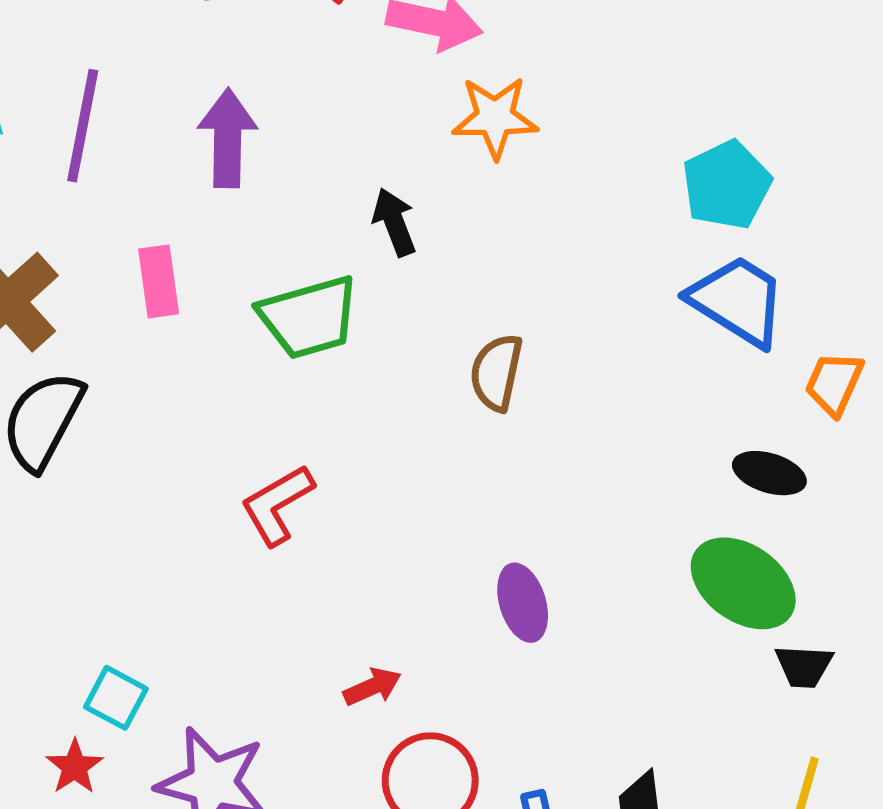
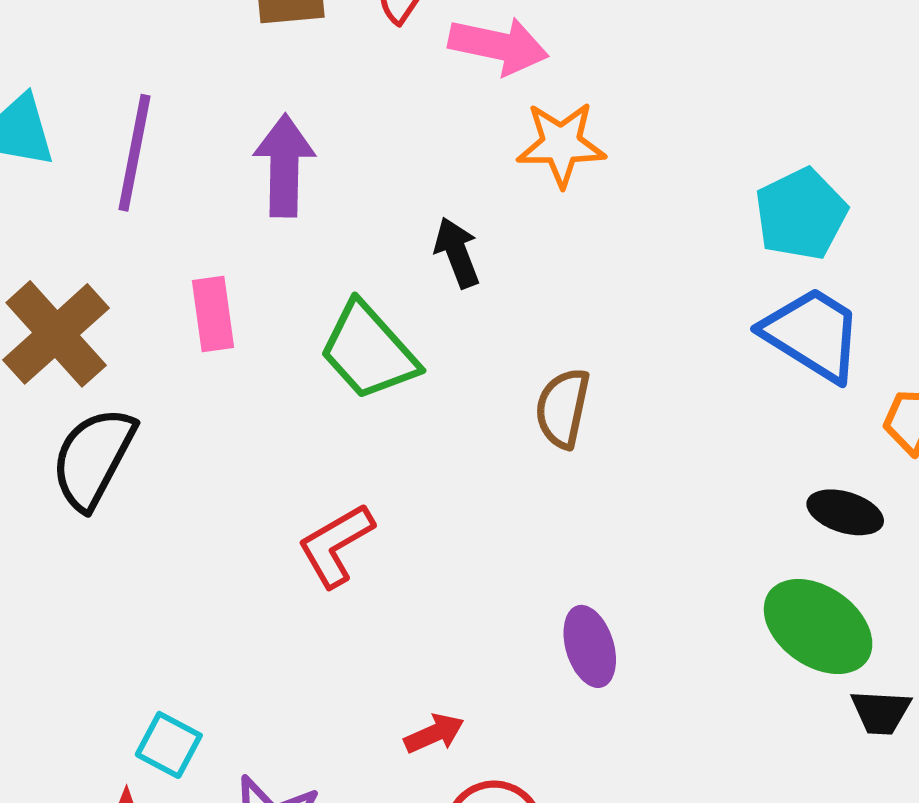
green trapezoid: (309, 317) -> (369, 351), turned 64

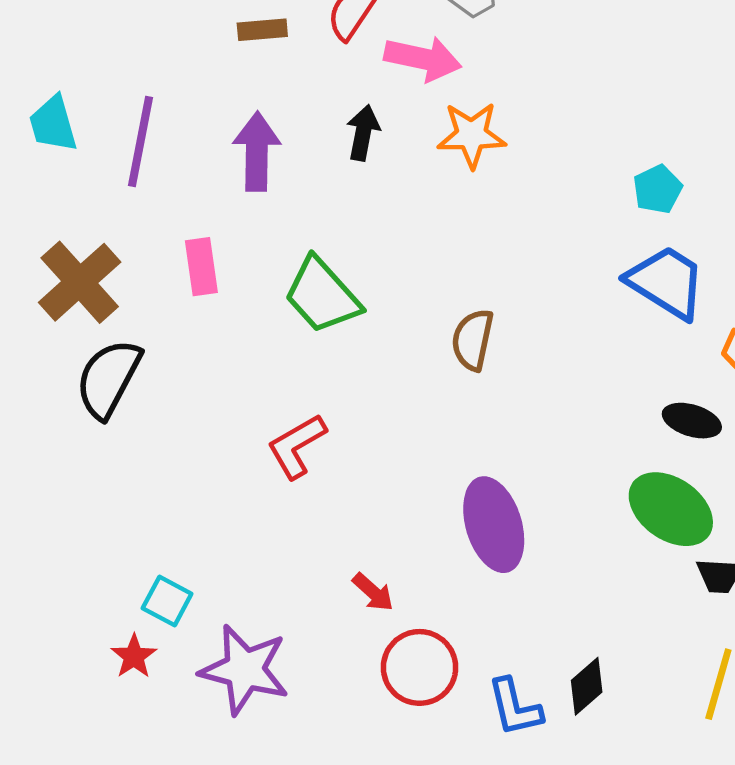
cyan pentagon: (801, 214) -> (658, 189), size x0.7
black arrow: (457, 253) -> (363, 133), moved, turned 32
purple ellipse: (590, 646) -> (494, 525), size x1.5
red arrow: (434, 734) -> (373, 592), turned 66

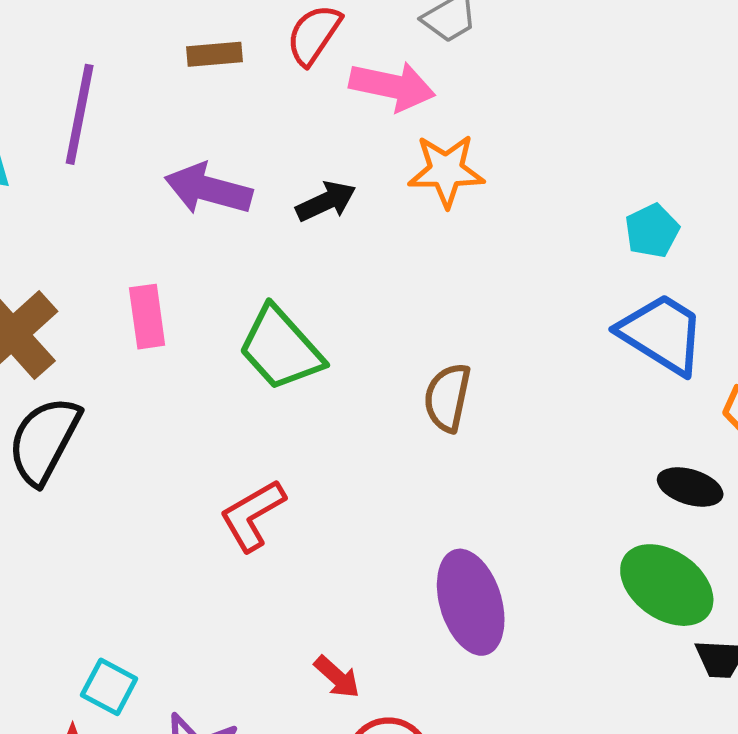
black arrow: (363, 133) -> (326, 201), moved, turned 54
purple line: (141, 142) -> (80, 114), moved
purple arrow: (257, 152) -> (208, 189), turned -76

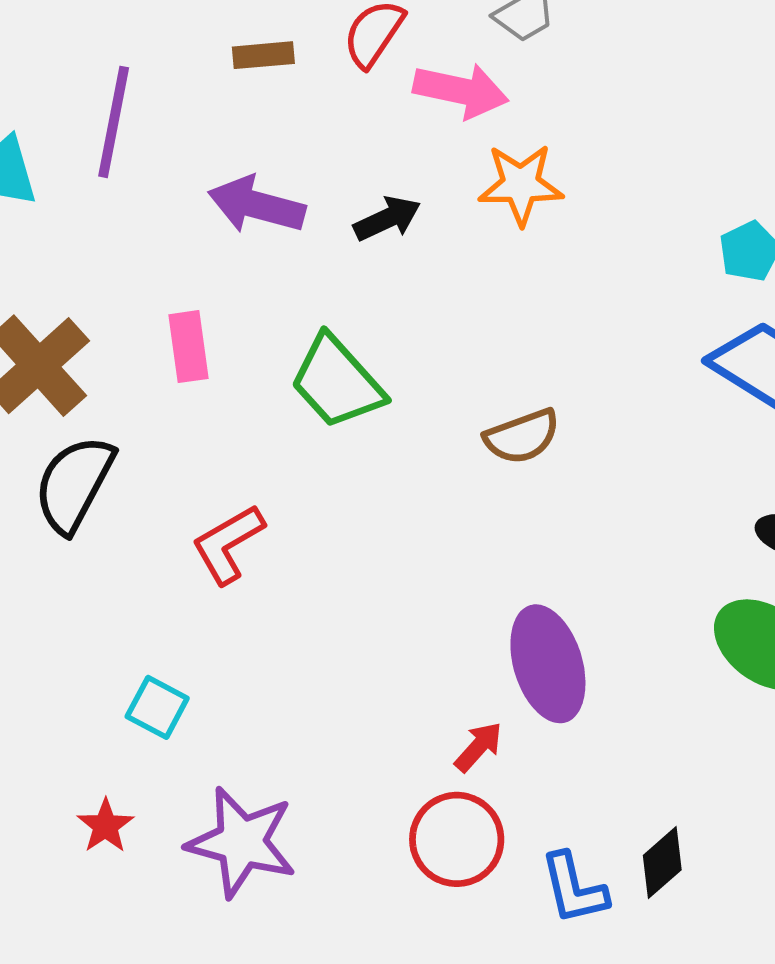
brown semicircle: (447, 398) -> (522, 436), turned -122
red L-shape: (252, 515) -> (228, 544), moved
red arrow: (337, 677) -> (478, 747), moved, turned -90
cyan square: (109, 687) -> (157, 707), moved

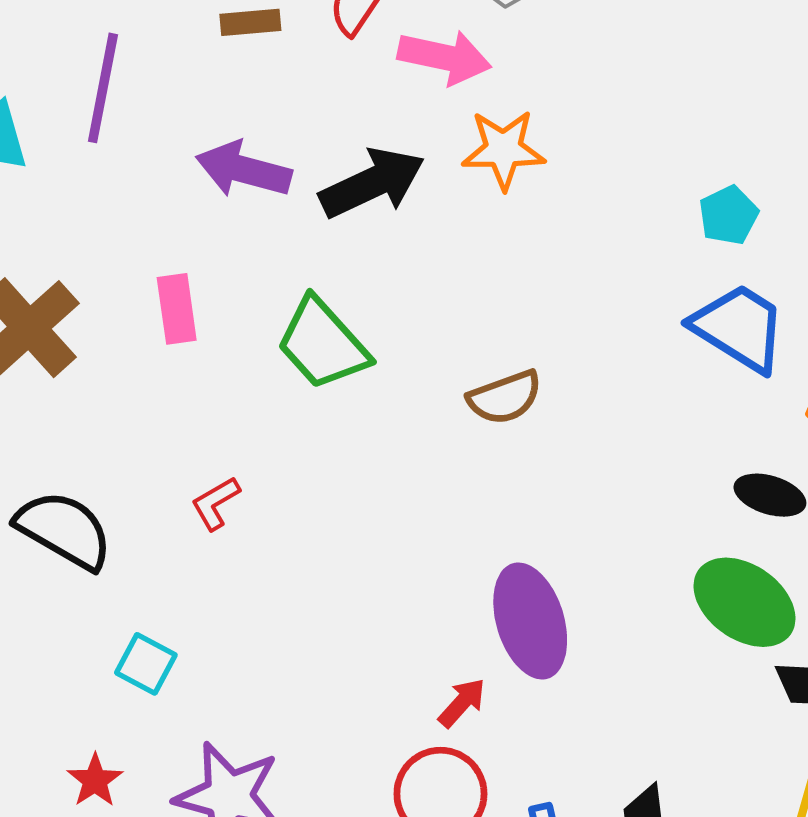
black arrow: (387, 219) -> (372, 183), size x1.6
black semicircle: (74, 484) -> (64, 530), moved, turned 92
red L-shape: (228, 544) -> (215, 503), size x0.7

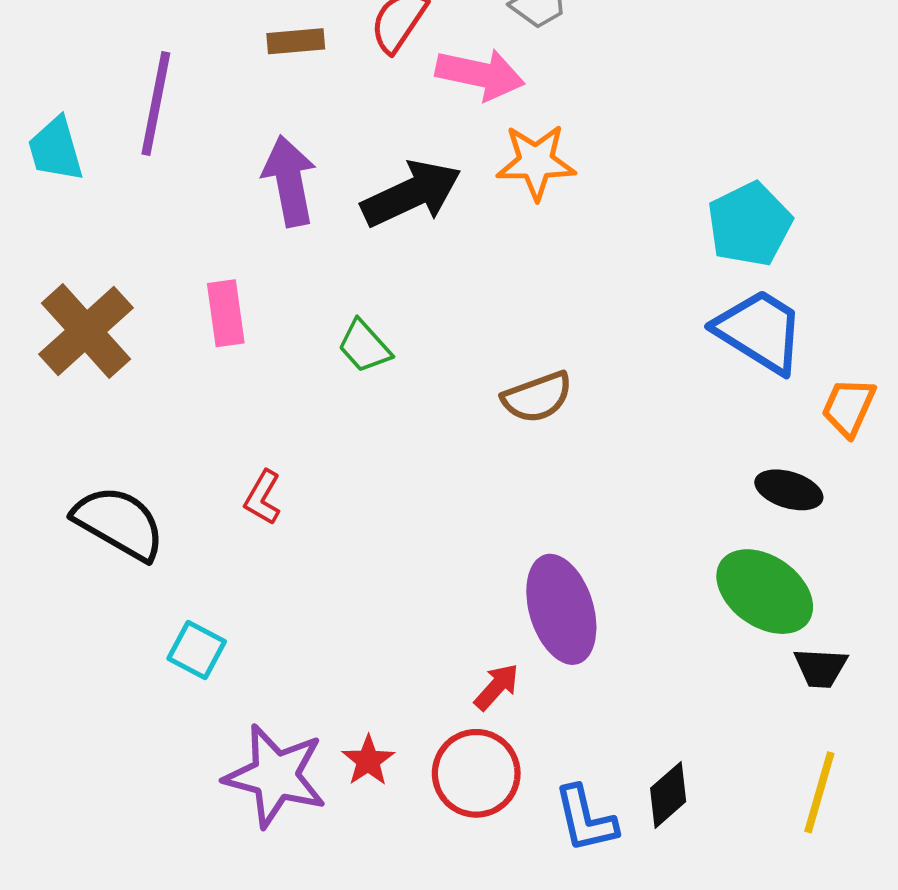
purple arrow: (244, 170) -> (289, 181), turned 64
cyan pentagon: (728, 215) -> (749, 224), size x1.5
green trapezoid: (323, 344) -> (364, 346), size x0.6
red L-shape: (215, 503) -> (263, 498), turned -30
red star: (95, 780) -> (368, 761), moved

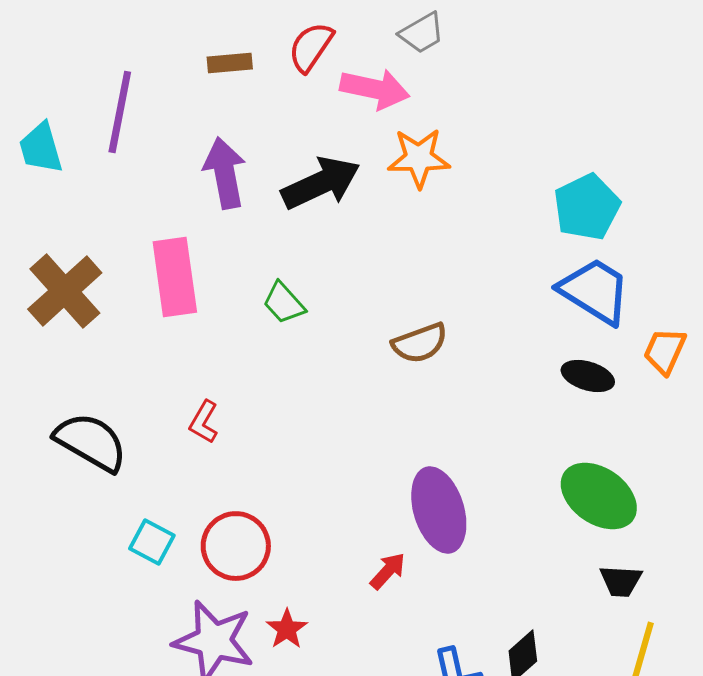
pink rectangle: (226, 313) -> (175, 277), size x1.5
black ellipse: (789, 490) -> (588, 376), moved
black trapezoid: (821, 668) -> (621, 581), moved
red circle: (476, 773) -> (236, 546), moved

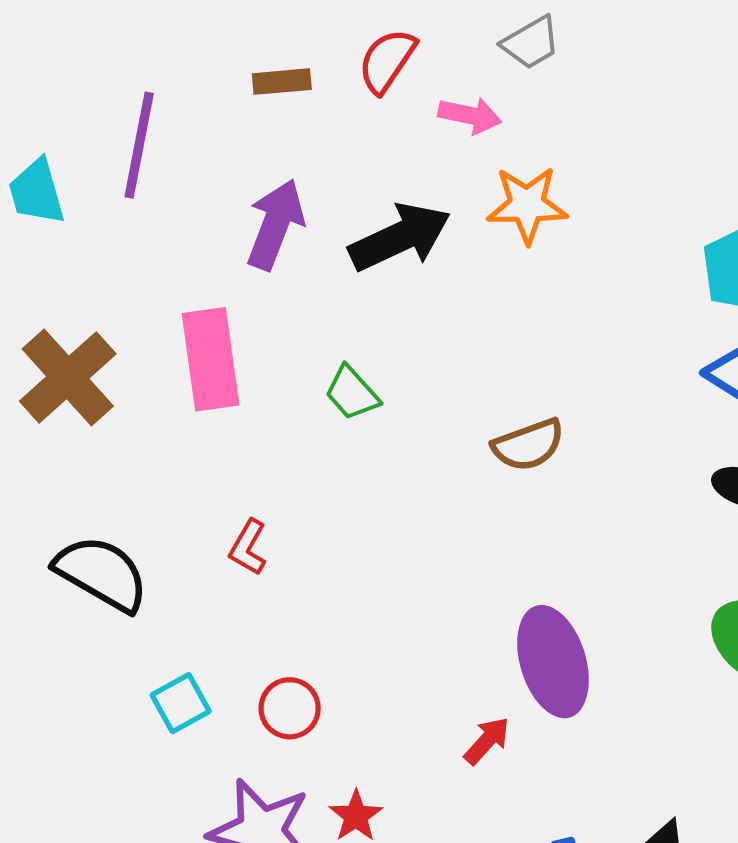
pink arrow: (375, 89) -> (470, 115), size x0.7
purple arrow: (225, 173) -> (275, 224), turned 32
cyan square: (152, 542) -> (181, 703), turned 33
red circle: (236, 546) -> (290, 708), size x0.7

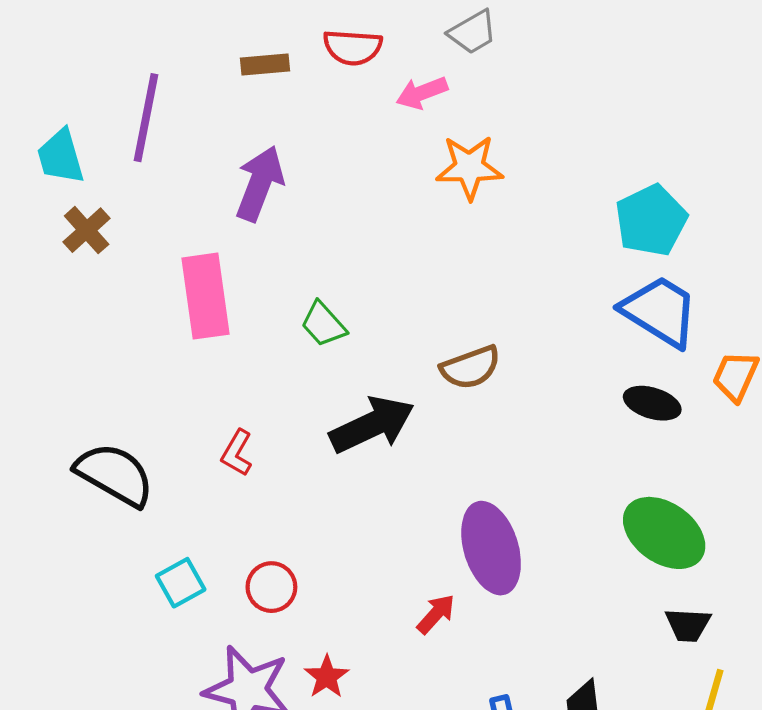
red semicircle: (387, 61) -> (353, 47), turned -120
pink arrow: (470, 115) -> (422, 93), turned 147
black arrow: (400, 237) -> (372, 425), moved
brown cross: (68, 377) -> (87, 230), moved, size x0.6

